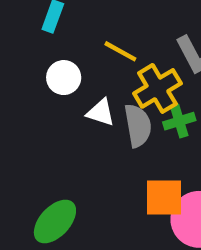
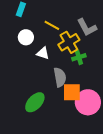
gray semicircle: (138, 126) -> (60, 77), moved
green ellipse: (55, 222) -> (35, 102), moved

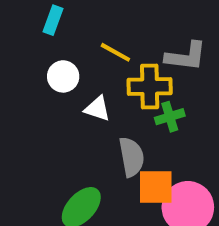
gray L-shape: (87, 27) -> (186, 56), turned -55
yellow cross: (69, 42) -> (150, 87), turned 30

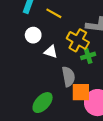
yellow line: (115, 52) -> (54, 13), moved
yellow cross: (150, 87) -> (78, 40), turned 30

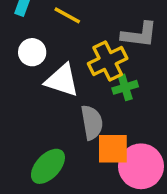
yellow cross: (78, 40) -> (108, 61), turned 35
white triangle: (51, 52) -> (62, 80), size x1.5

